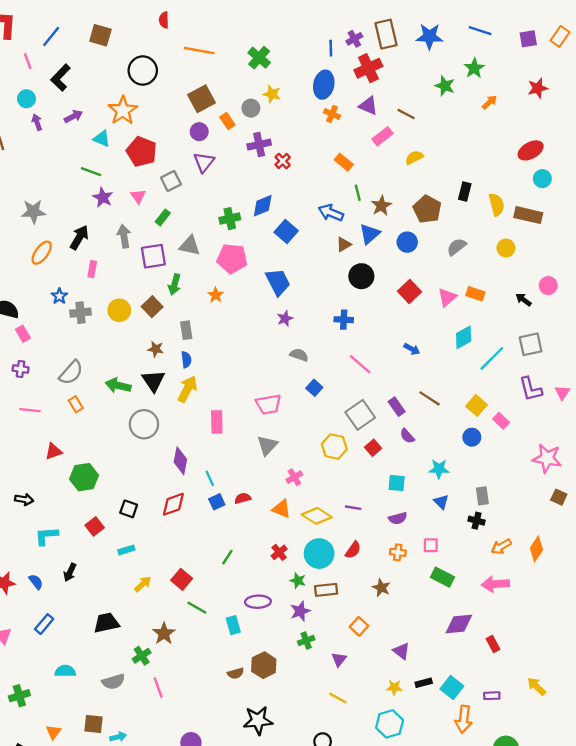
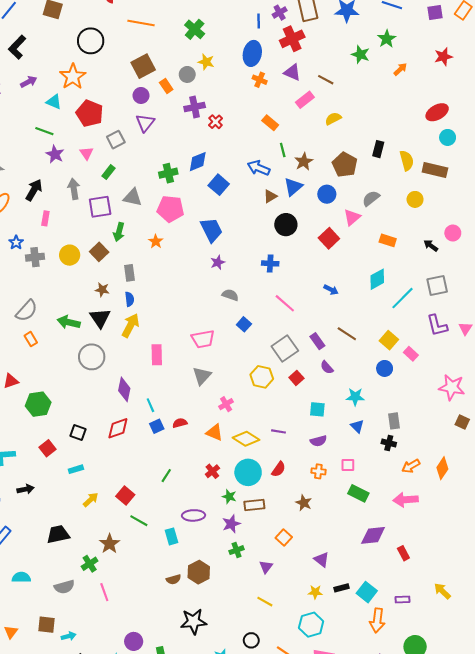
pink triangle: (447, 297) -> (352, 217), moved
black arrow: (70, 572) -> (26, 489), turned -126

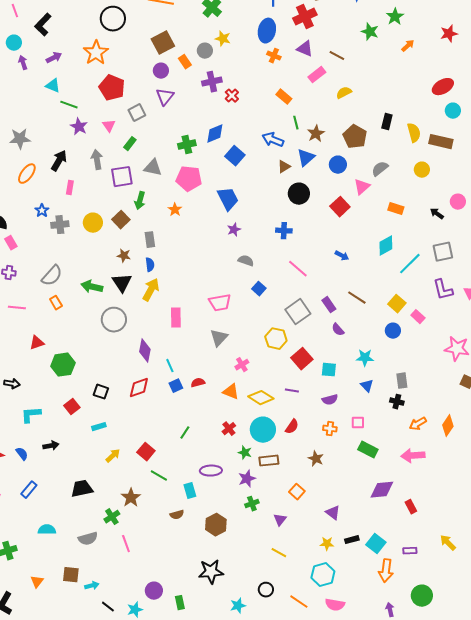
cyan triangle: (54, 102) -> (53, 86), moved
red square: (296, 378) -> (302, 359), moved, size x1.5
brown semicircle: (174, 579) -> (177, 515), moved

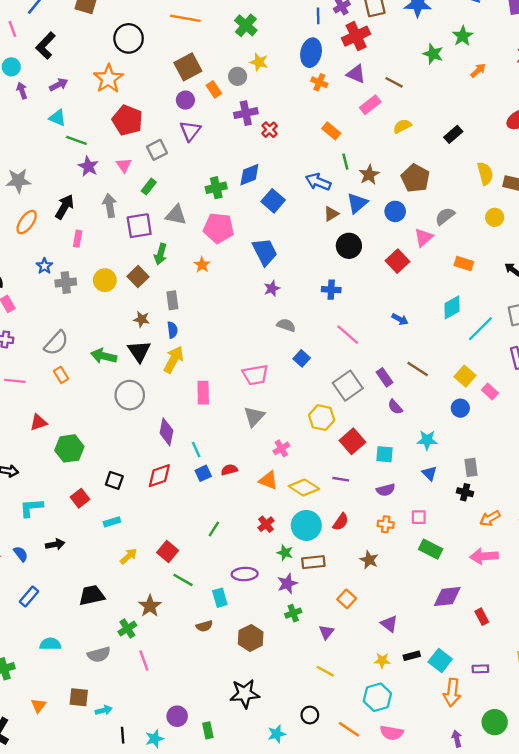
black rectangle: (387, 122) -> (453, 134), moved, turned 35
black line: (108, 607) -> (123, 735), turned 48

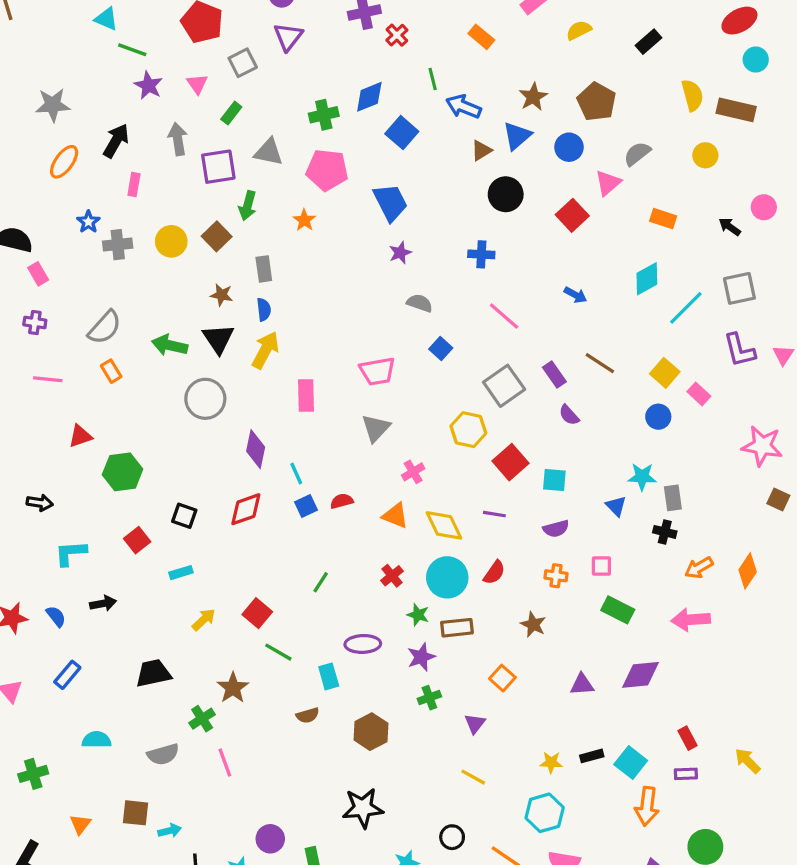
green line: (345, 162) -> (433, 79), moved
cyan star: (427, 440) -> (642, 477), moved
yellow diamond: (304, 488) -> (444, 525), turned 32
red rectangle: (482, 617) -> (687, 738), moved
purple triangle: (389, 624) -> (582, 685), moved, turned -42

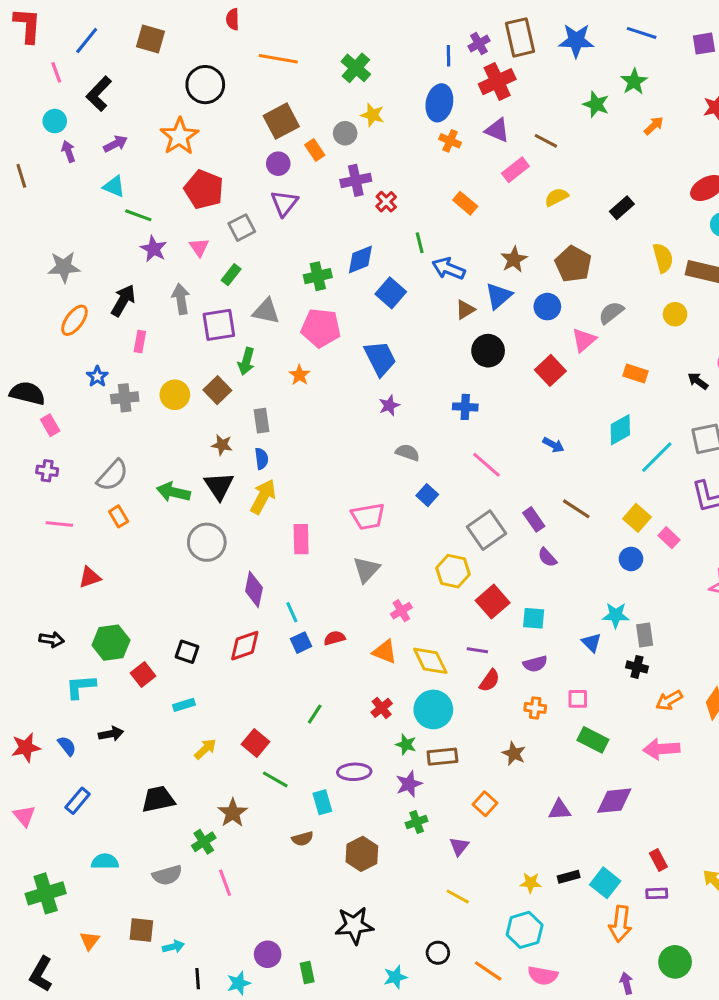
green hexagon: (123, 472) -> (111, 643), moved
red semicircle: (494, 573) -> (490, 681), moved
green cross: (33, 774) -> (46, 893), size x1.4

